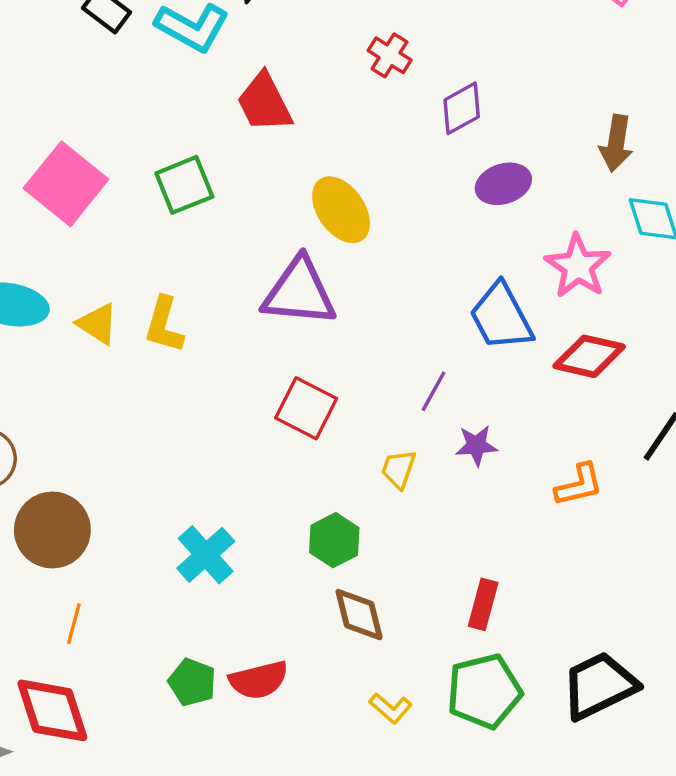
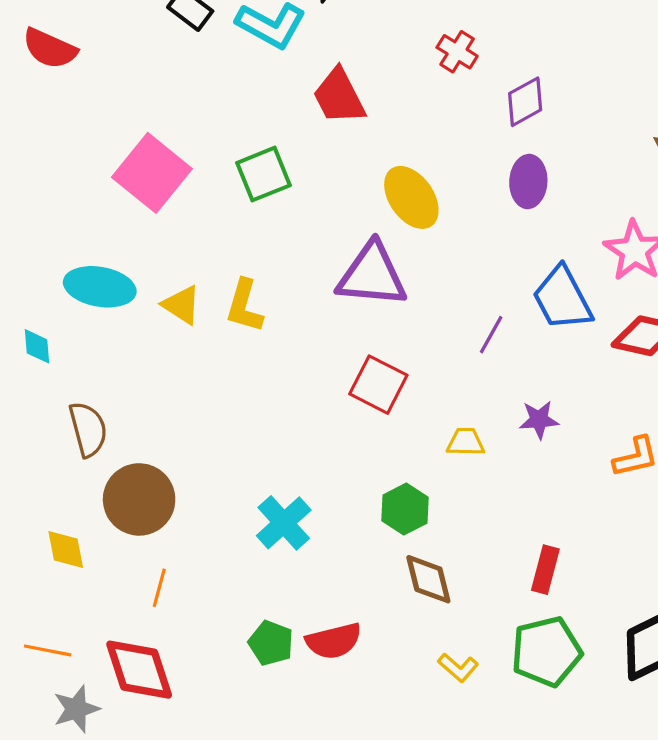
purple ellipse: (503, 184) -> (528, 181), moved, turned -69
purple line: (434, 391) -> (491, 335), moved
yellow trapezoid: (399, 469) -> (466, 442), turned 72

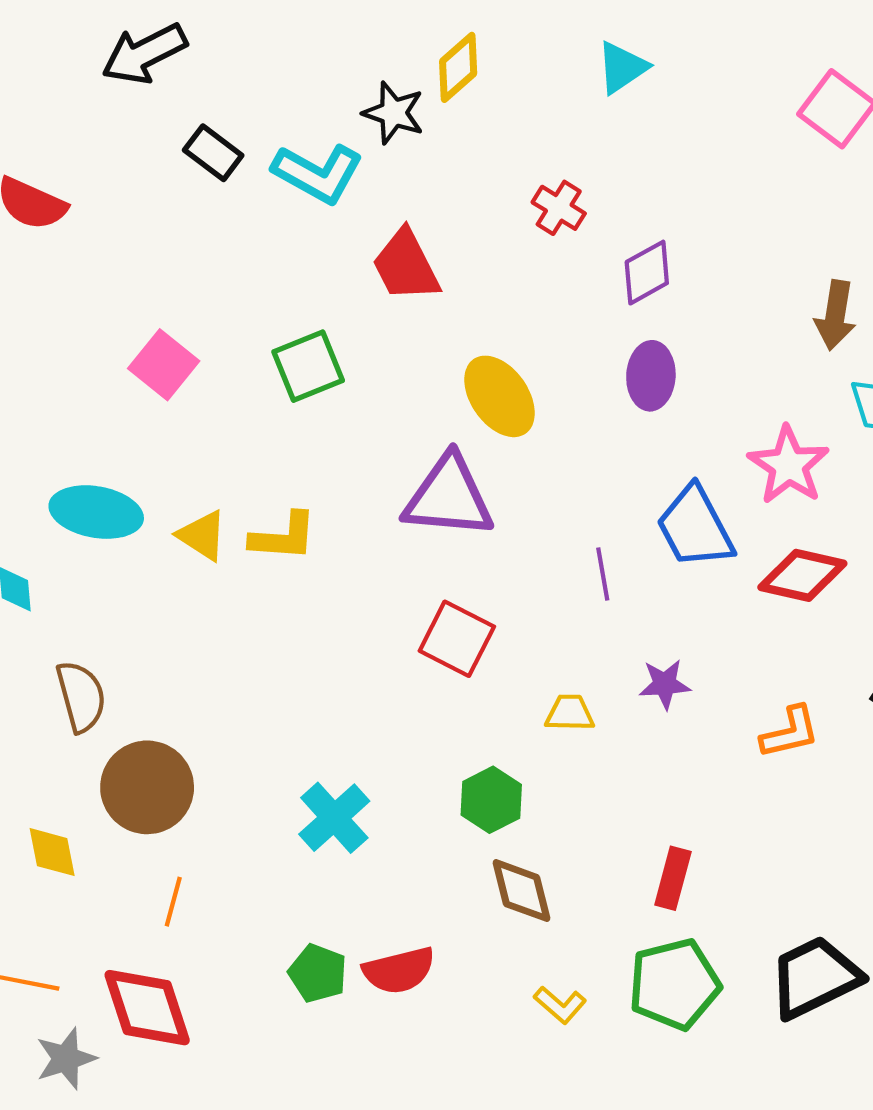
pink square: (152, 173) -> (164, 365), size x0.7
yellow L-shape: (244, 306) -> (283, 537), turned -102
purple line: (491, 335) -> (603, 574), turned -39

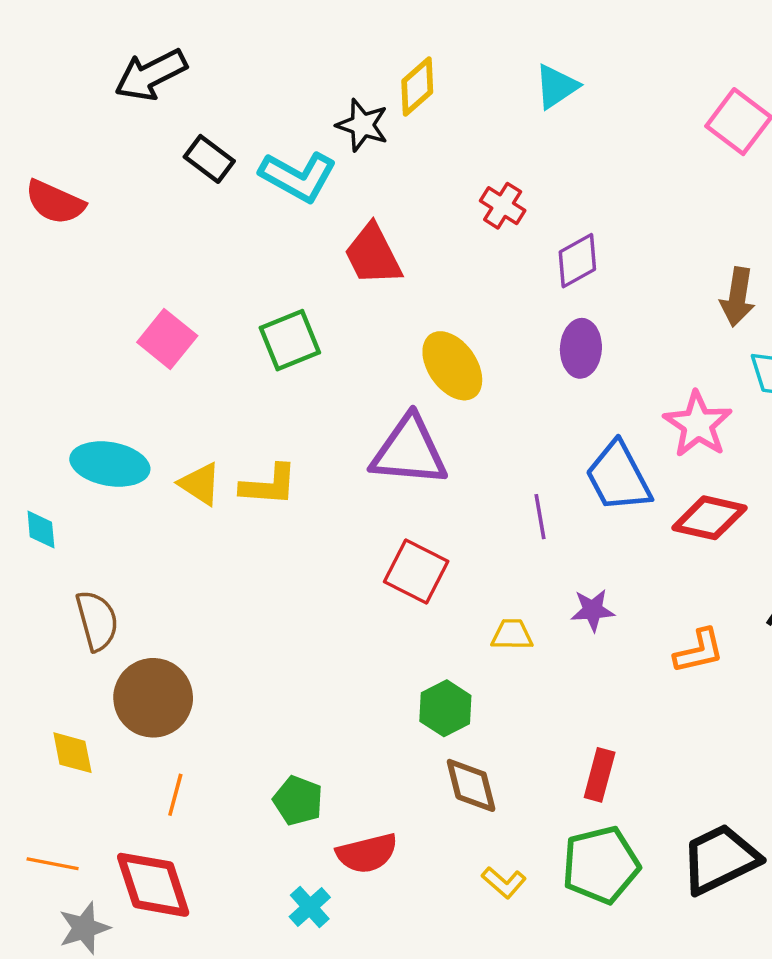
cyan cross: (334, 818) -> (310, 907), moved, size x0.7
green pentagon: (318, 973) -> (298, 801), moved

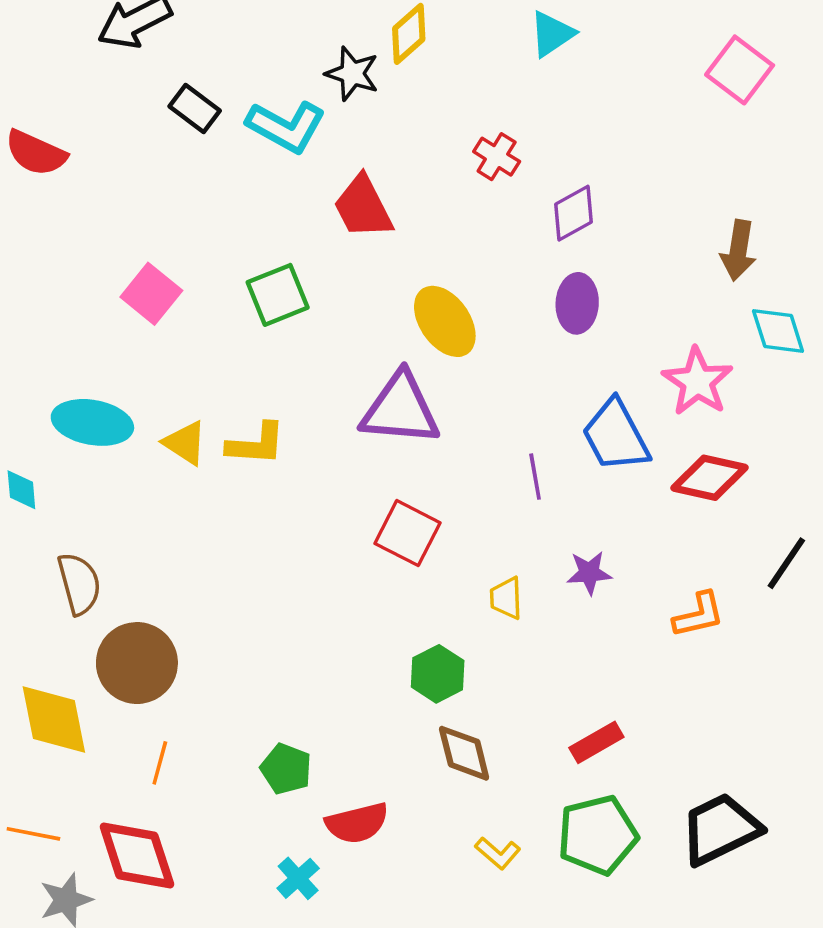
yellow trapezoid: (512, 635) -> (506, 598), turned -93
yellow diamond: (72, 753) -> (54, 720), size x1.6
red rectangle: (600, 775) -> (596, 742), turned 45

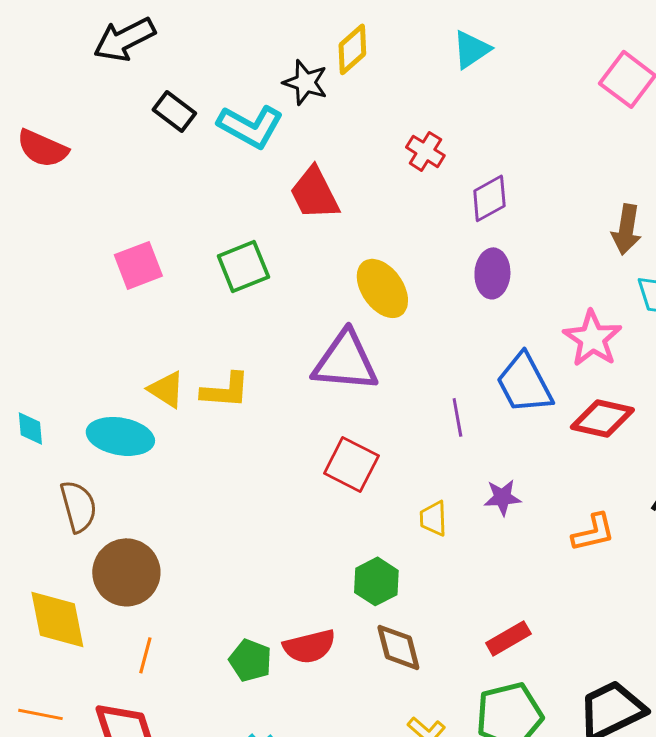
pink square: (151, 294) -> (138, 265), turned 30
cyan ellipse: (92, 422) -> (120, 436), moved
red semicircle: (357, 823) -> (309, 646), moved

